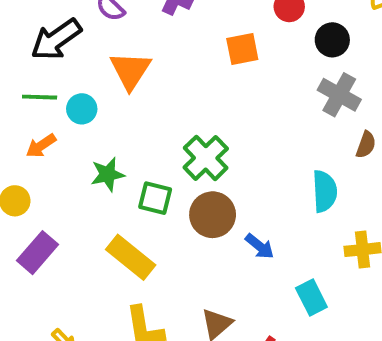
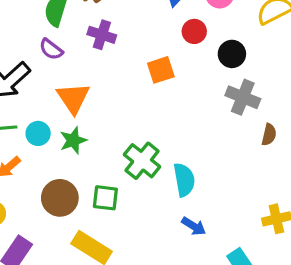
green star: (108, 174) -> (73, 140), moved
cyan semicircle: (325, 191) -> (184, 180), moved
brown circle: (213, 215) -> (60, 198), moved

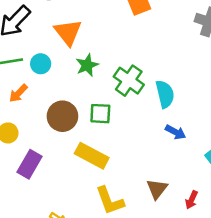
green star: (73, 140) -> (87, 65), moved

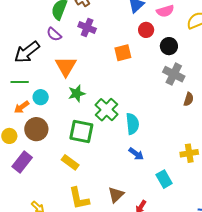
cyan circle: (41, 64) -> (41, 97), moved
green square: (100, 114) -> (81, 131), size x1.4
brown circle: (62, 116) -> (36, 129), moved
yellow rectangle: (92, 156) -> (70, 162), size x0.7

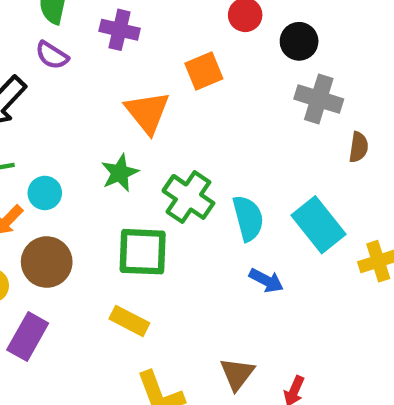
orange triangle: (66, 66) -> (147, 112), moved
cyan rectangle: (164, 179) -> (318, 225), moved, size x1.4

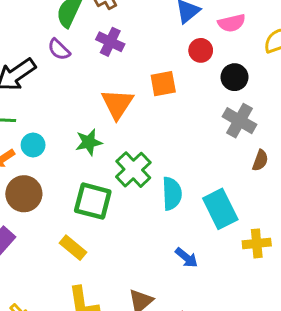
blue arrow: (266, 280) -> (186, 258), moved

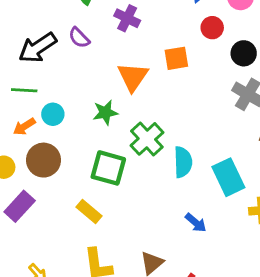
purple semicircle: (59, 49) -> (79, 38), moved

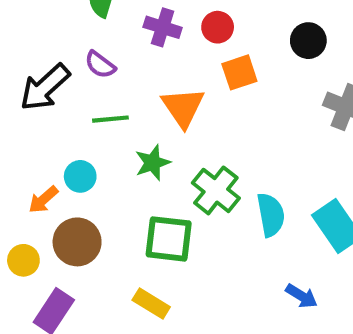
red circle: (212, 28) -> (218, 27), moved
black circle: (244, 53) -> (308, 41), moved
green line: (24, 90) -> (110, 119), moved

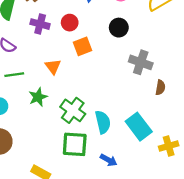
orange triangle: (183, 107) -> (53, 67), size x0.7
green square: (169, 239) -> (75, 144), moved
blue arrow: (301, 296) -> (109, 160), moved

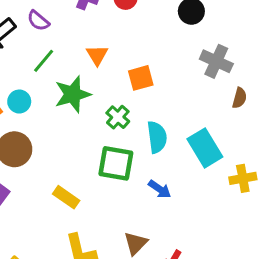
orange square: (83, 46) -> (141, 78), moved
green line: (14, 75) -> (44, 61), turned -48
green star: (38, 97) -> (73, 94), size x1.4
green cross: (73, 110) -> (118, 117), size x0.7

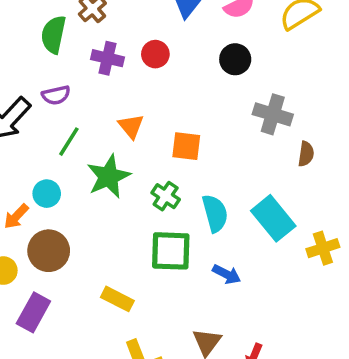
purple semicircle: (38, 21) -> (56, 95), turned -45
orange square: (141, 78) -> (186, 146), turned 30

